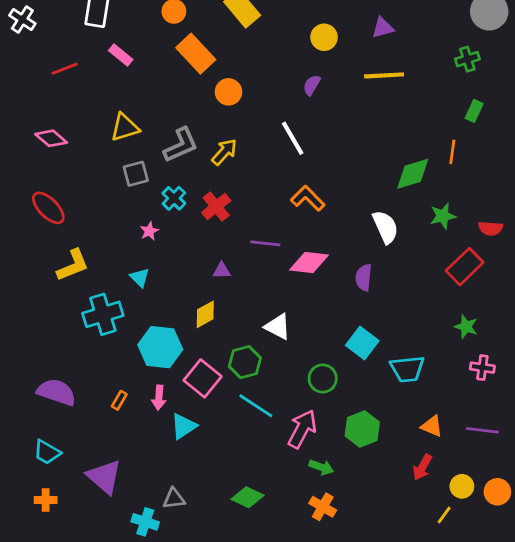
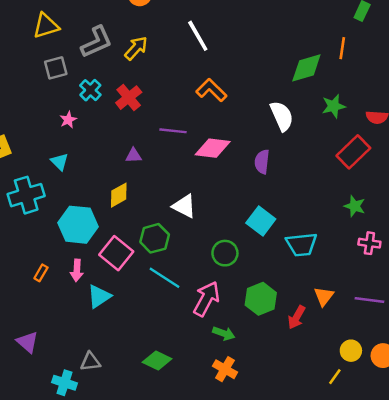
orange triangle: (432, 426) -> (324, 296), turned 45
red arrow: (422, 467) -> (297, 317), moved
purple triangle: (104, 477) -> (27, 342), size x0.7

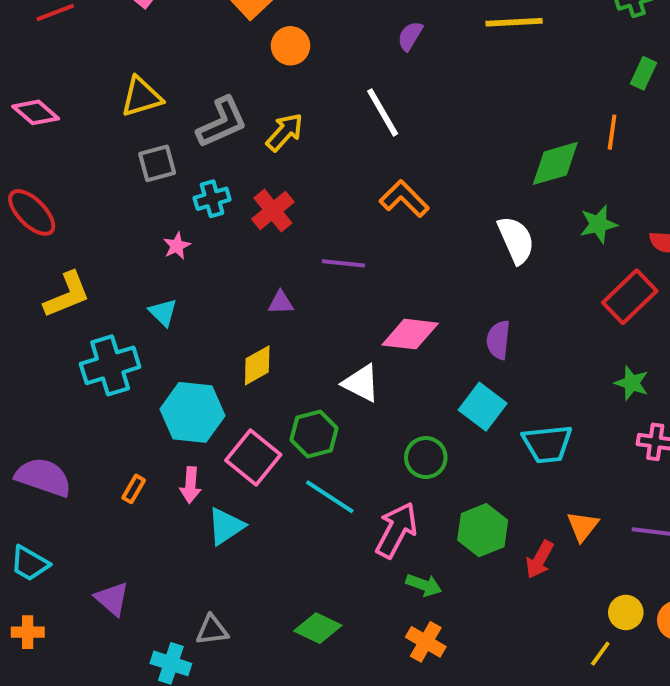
cyan cross: (90, 90) -> (212, 199), turned 30
pink diamond: (213, 148) -> (410, 334), moved
purple semicircle: (262, 162) -> (498, 340), moved

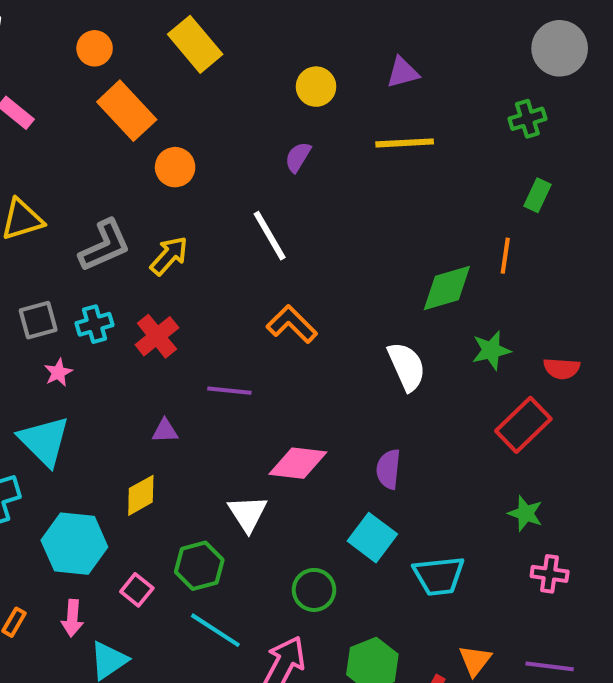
gray square: (157, 163) -> (38, 320), moved
cyan triangle: (163, 312) -> (44, 441), size x1.8
white triangle: (361, 383) -> (248, 513), turned 30
pink square: (253, 458) -> (137, 590), size x0.6

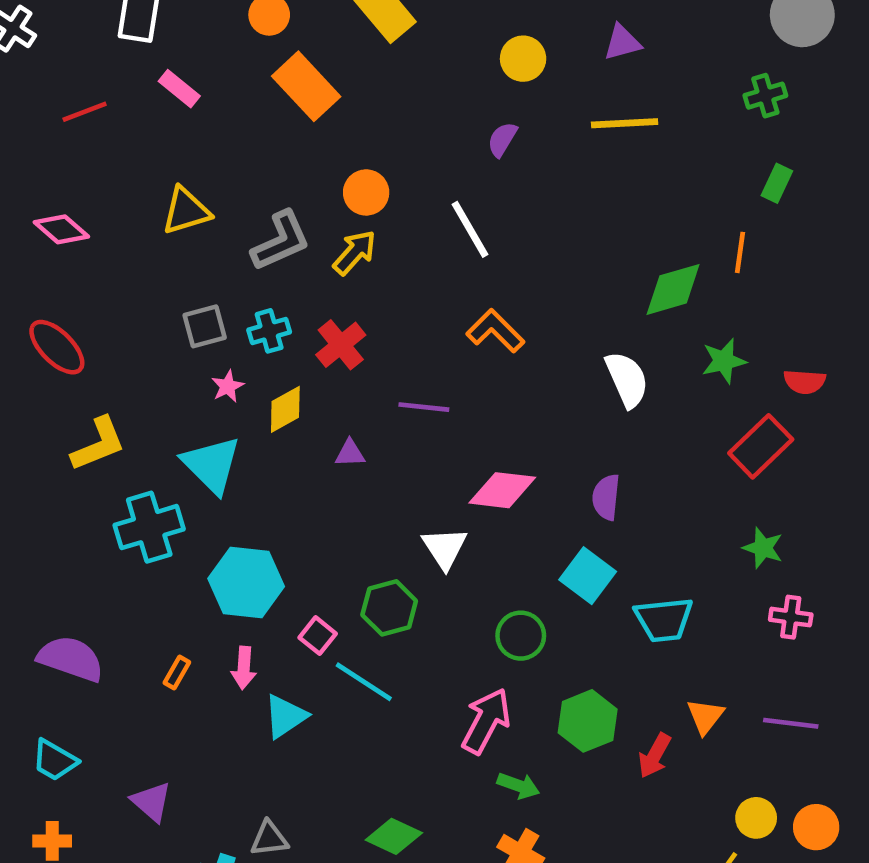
orange circle: (175, 167) -> (366, 192), moved
yellow diamond: (141, 495) -> (285, 409), moved
cyan line: (215, 630) -> (364, 682), moved

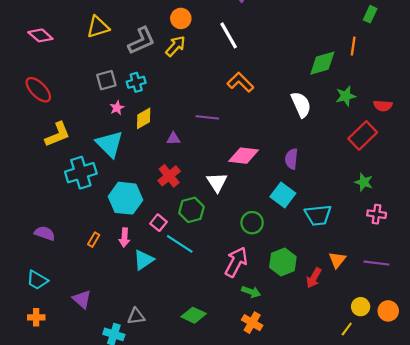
red cross: (341, 345) -> (169, 176), moved
purple semicircle: (71, 659) -> (45, 233), size x0.7

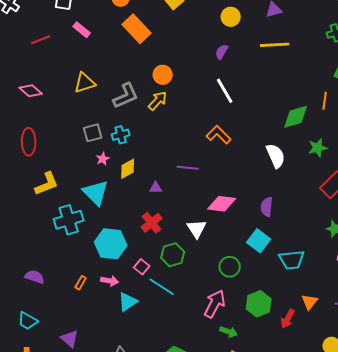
white line: (229, 35) -> (225, 91), moved
red ellipse: (38, 90) -> (29, 142), turned 44
pink arrow: (124, 238) -> (110, 281), turned -84

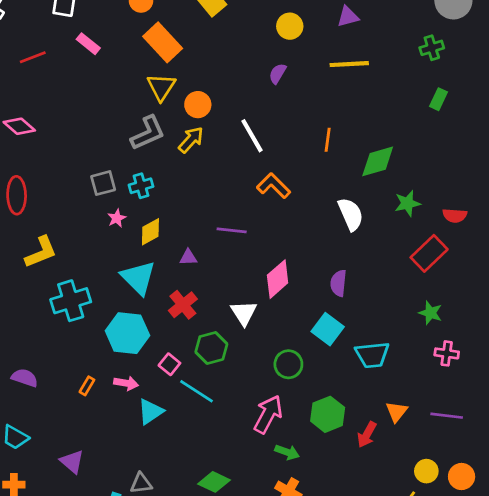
yellow triangle: (85, 83) -> (161, 87), moved, turned -40
white line: (225, 91) -> (252, 136), moved
orange line: (325, 101) -> (328, 140), moved
cyan triangle: (96, 193) -> (138, 278), moved
pink diamond: (222, 204) -> (278, 279), turned -48

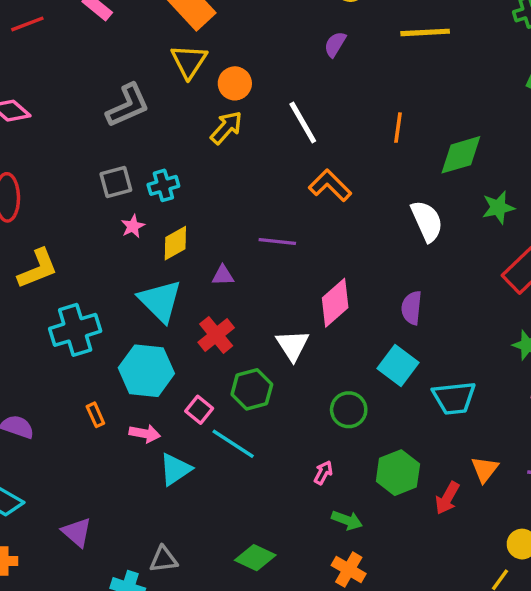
gray L-shape: (148, 133) -> (128, 106), moved
orange rectangle: (87, 386) -> (95, 415), moved, turned -54
pink arrow: (268, 414) -> (323, 473), size x0.5

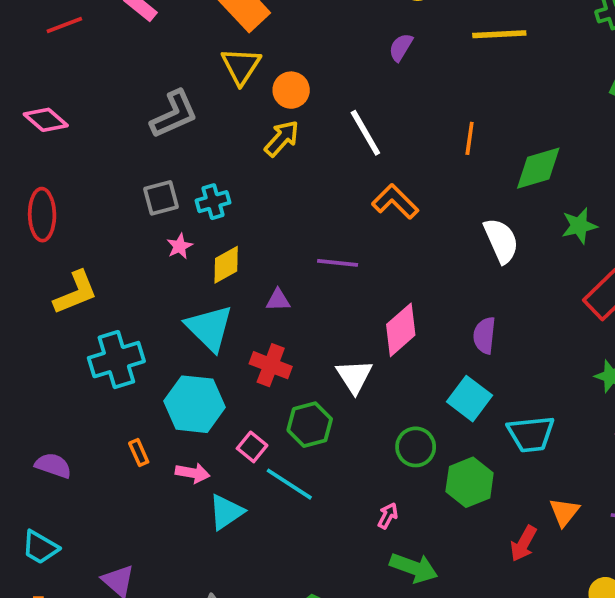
red cross: (216, 335) -> (271, 365), turned -30
green hexagon: (398, 473) -> (470, 482), moved
green arrow: (347, 520) -> (414, 568), size x1.4

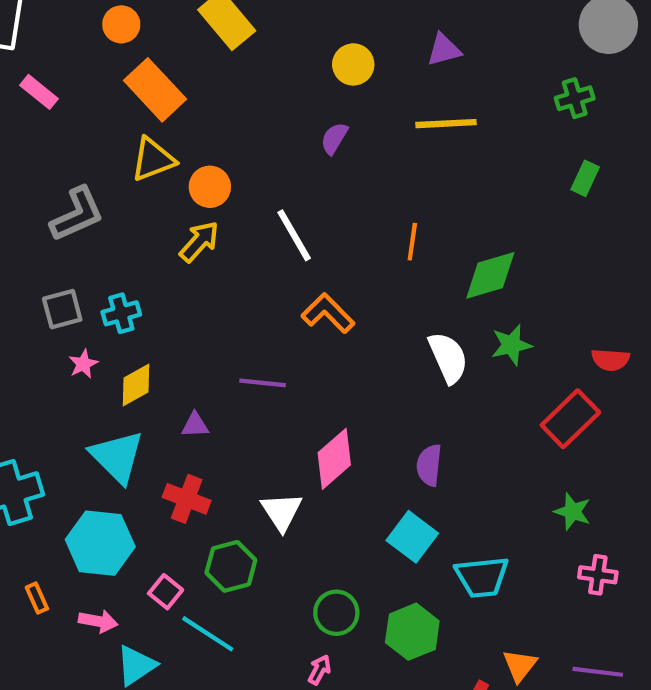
yellow triangle: (241, 66) -> (153, 159), turned 36
green star: (579, 226) -> (511, 345), moved
green circle: (416, 447) -> (336, 613), moved

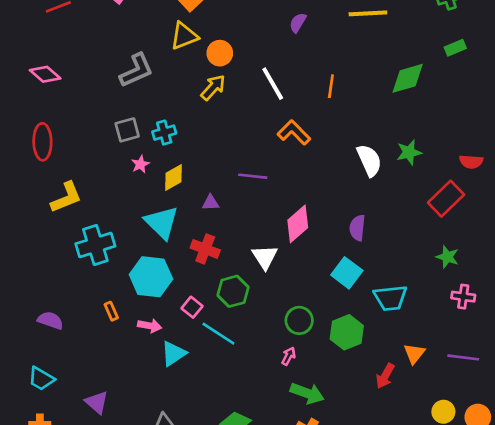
green rectangle: (585, 178) -> (455, 48), turned 42
orange line: (412, 242) -> (331, 86), moved
green diamond: (490, 275) -> (408, 78), moved

